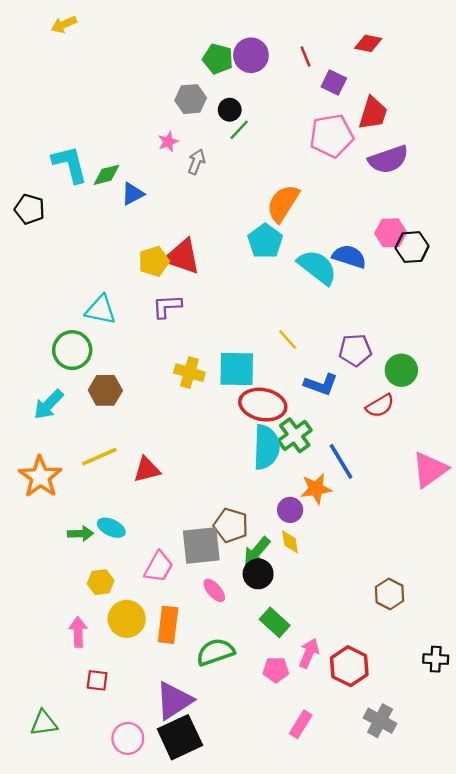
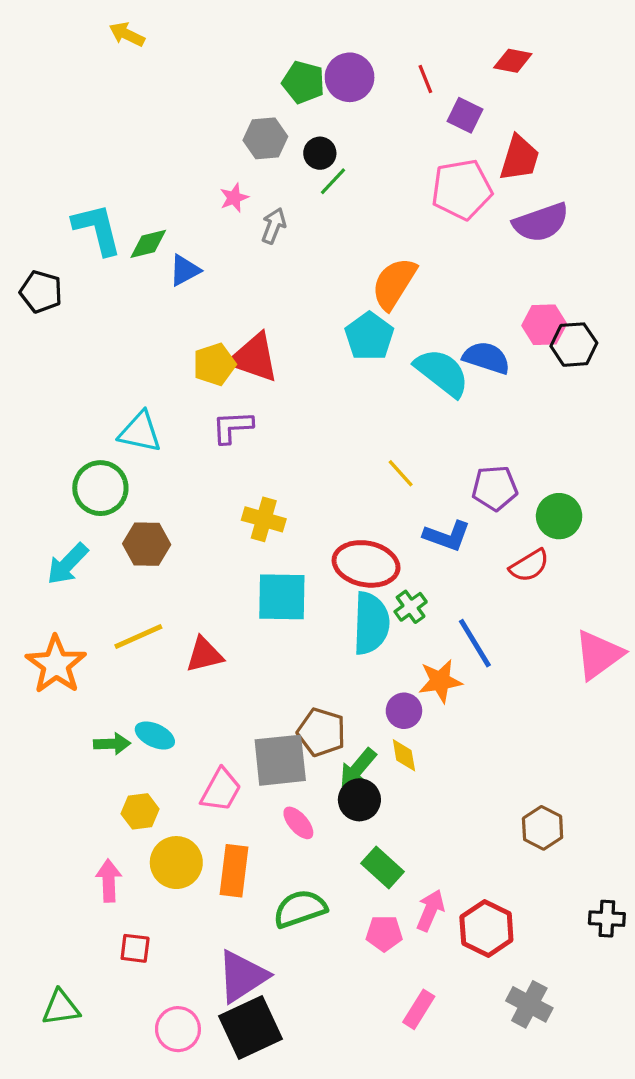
yellow arrow: (64, 24) -> (127, 34), moved, turned 50
cyan square: (237, 369) -> (282, 597), moved
green cross: (295, 435) -> (411, 607), size x0.7

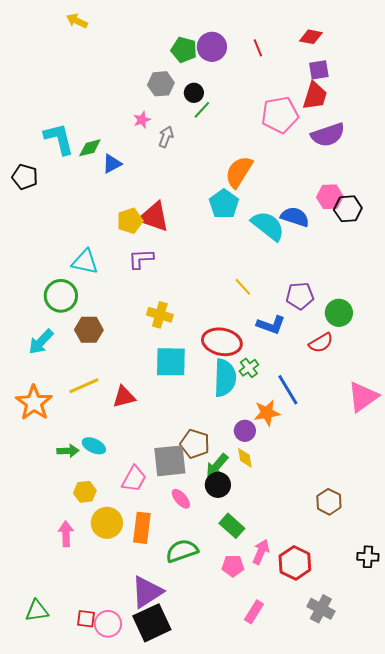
purple square: (465, 115) -> (319, 70), moved, turned -35
red square: (135, 948) -> (86, 619), moved

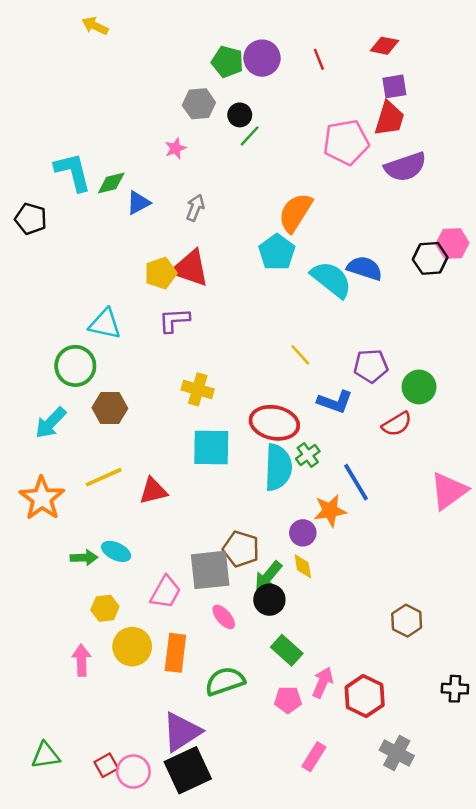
gray arrow: (166, 137) -> (195, 208), moved
pink hexagon: (330, 197) -> (452, 244), moved
red square: (86, 619) -> (106, 765), turned -36

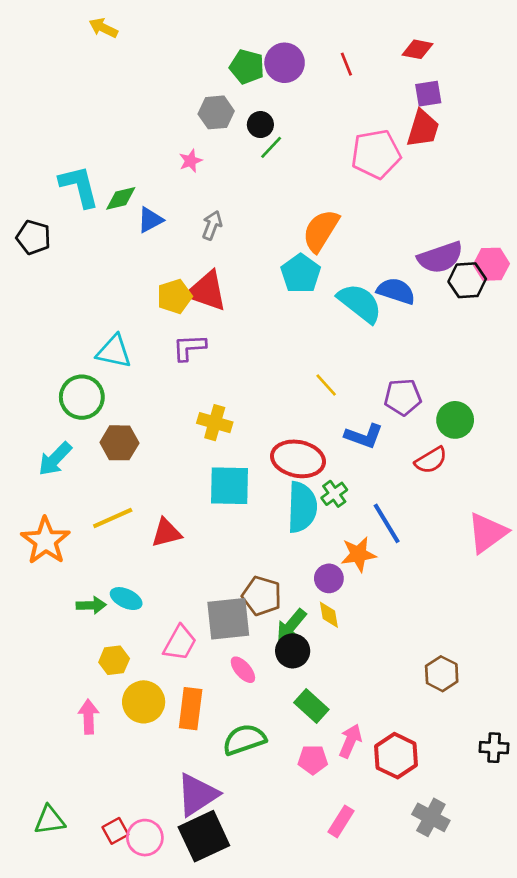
purple semicircle: (405, 167) -> (440, 257), moved

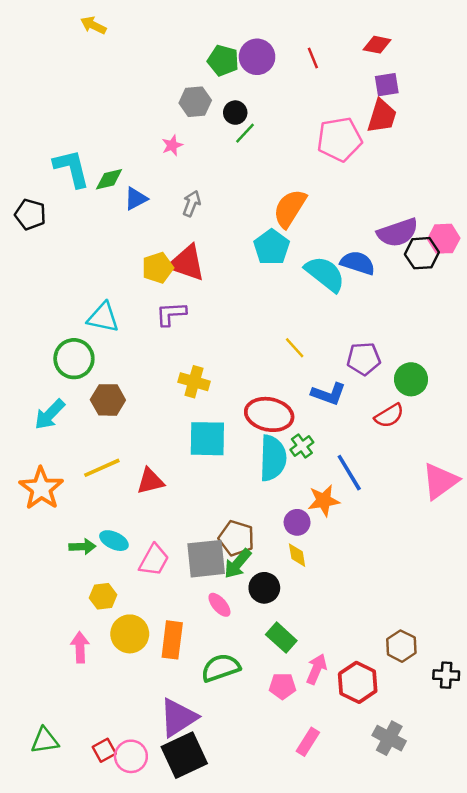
green arrow: (291, 625) -> (238, 564), moved
pink trapezoid: (180, 643) -> (154, 560), moved
brown hexagon: (442, 674) -> (401, 646), moved

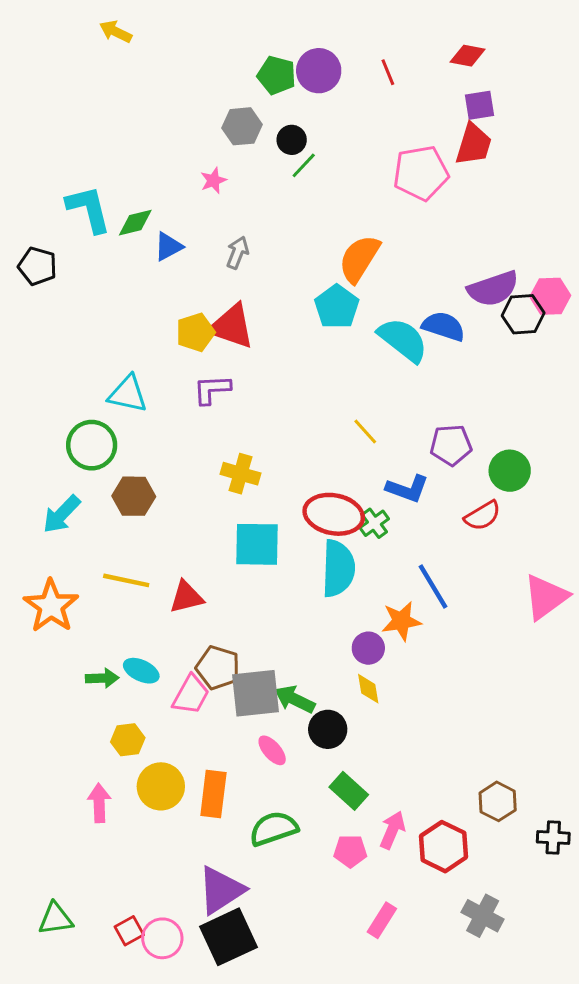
green cross: (302, 446) -> (374, 523), moved
yellow line: (102, 468) -> (126, 580), turned 36
brown pentagon: (236, 538) -> (218, 668), moved
green arrow: (238, 564) -> (295, 699), turned 76

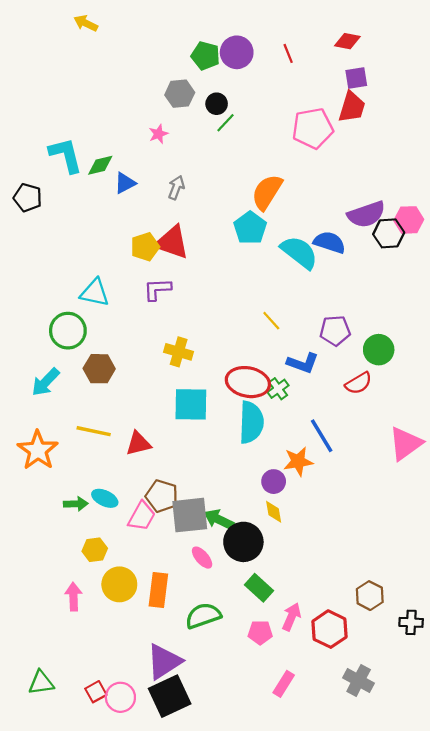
black circle: (328, 729) -> (243, 542), size x1.4

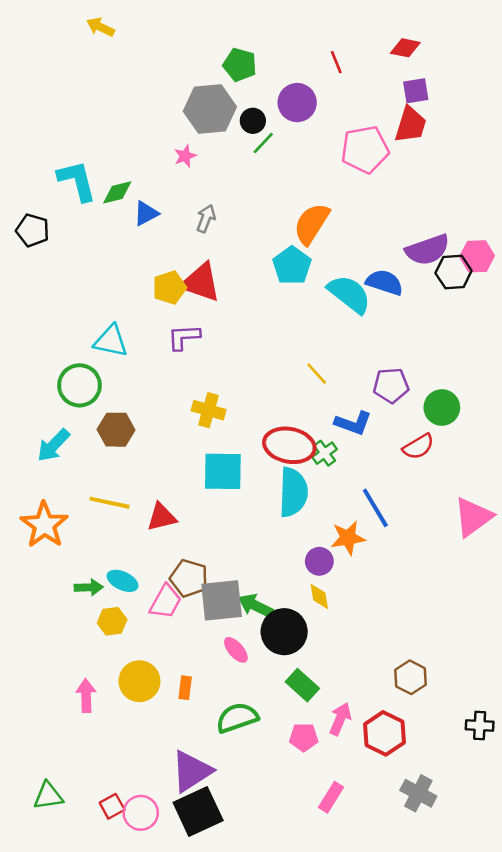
purple circle: (237, 52) -> (297, 103), moved
gray hexagon: (180, 94) -> (210, 109), size x1.5
yellow hexagon: (95, 550) -> (112, 621), moved
orange rectangle: (158, 590) -> (185, 688), size x0.6
brown hexagon: (370, 596) -> (411, 677), moved

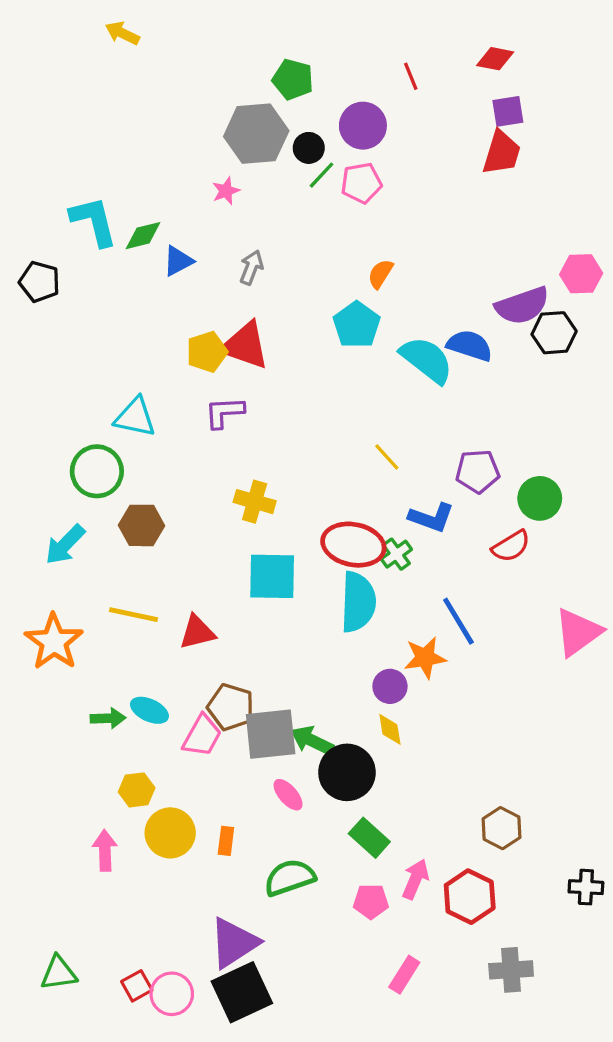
pink pentagon: (365, 149) -> (361, 183), moved, size x0.7
orange semicircle: (311, 224) -> (380, 274), size x0.6
pink hexagon: (477, 256) -> (581, 274), moved
yellow hexagon: (112, 621) -> (137, 790), moved
gray cross: (418, 793) -> (511, 970), turned -32

